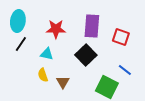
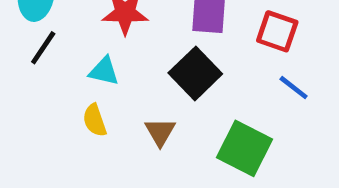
blue line: (125, 70) -> (294, 88), moved
brown triangle: (63, 82) -> (160, 132), moved

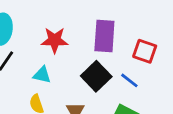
blue line: (294, 88) -> (129, 80), moved

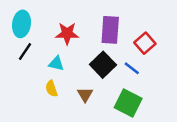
red square: (145, 51) -> (145, 43), turned 30

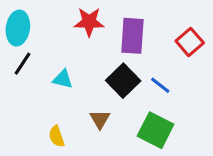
red star: (67, 34) -> (89, 22), moved
red square: (145, 43) -> (190, 42), moved
yellow semicircle: (51, 89) -> (57, 136), moved

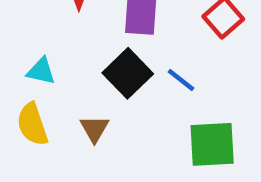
green square: (156, 130) -> (212, 144), moved, turned -30
yellow semicircle: (57, 136) -> (32, 124), moved, size x1.4

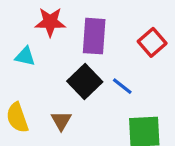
cyan triangle: (41, 71) -> (25, 56), moved

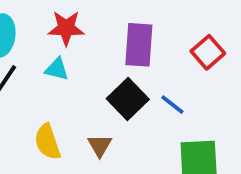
red star: (50, 22) -> (66, 28), moved

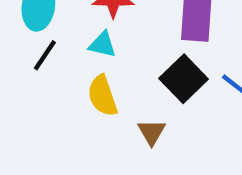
yellow semicircle: (47, 142) -> (102, 96), moved

